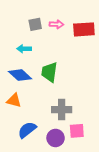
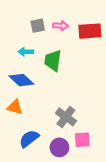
green trapezoid: (49, 72) -> (53, 60), moved
gray cross: (62, 110) -> (66, 117), turned 36

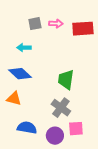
green trapezoid: (53, 60) -> (66, 80), moved
blue semicircle: (29, 139) -> (27, 128), turned 48

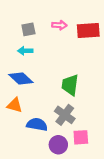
gray square: (35, 24) -> (28, 29), moved
blue semicircle: (27, 128) -> (37, 124), moved

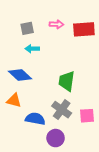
cyan arrow: (25, 51) -> (32, 49), moved
pink square: (81, 137) -> (87, 116), moved

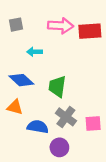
pink arrow: (57, 24) -> (61, 26), size x1.6
gray square: (27, 28) -> (16, 25), moved
green trapezoid: (67, 81) -> (57, 87), moved

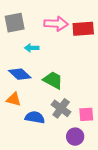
gray square: (16, 25) -> (15, 23), size x1.5
green trapezoid: (57, 87) -> (53, 80), turned 110
purple circle: (59, 147) -> (75, 137), moved

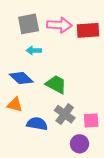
gray square: (15, 23) -> (29, 24), moved

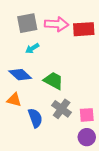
cyan arrow: (34, 50) -> (32, 48), turned -32
blue semicircle: (37, 124) -> (35, 118), turned 60
purple circle: (80, 144) -> (87, 137), moved

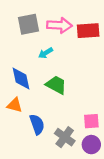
cyan arrow: (32, 48) -> (46, 53), moved
blue diamond: (20, 75) -> (21, 79), turned 35
gray cross: (62, 109) -> (65, 137), moved

